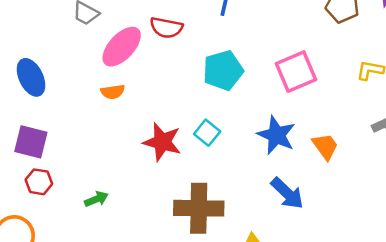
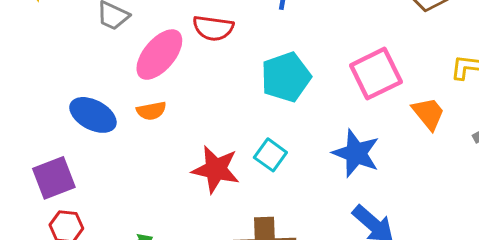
blue ellipse: (31, 77) -> (93, 115), moved, turned -33
purple square: (31, 142) -> (54, 178), turned -32
orange trapezoid: (325, 146) -> (428, 113), moved

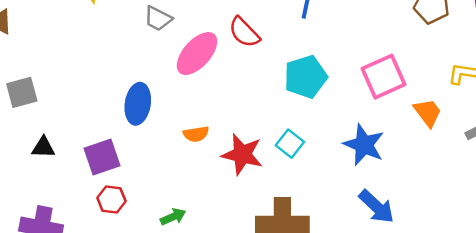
red semicircle: (213, 28) -> (244, 32), turned 36
orange semicircle: (151, 111) -> (196, 134), moved
blue ellipse: (93, 115) -> (138, 104), turned 69

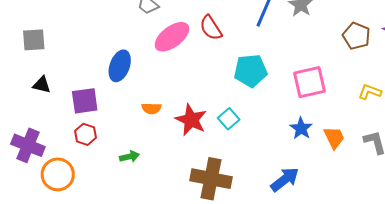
orange trapezoid: (428, 113) -> (334, 138), moved
orange semicircle: (196, 134) -> (151, 108), moved
blue star: (364, 145) -> (301, 128), moved, size x0.7
blue arrow: (377, 207) -> (285, 179), turned -92

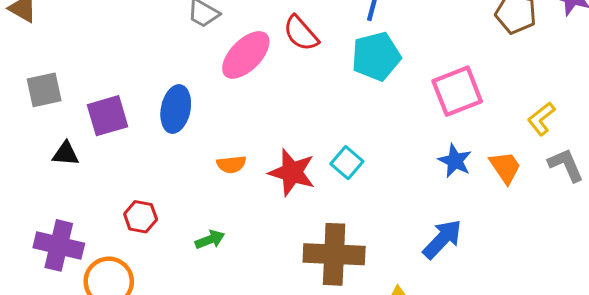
cyan pentagon: (251, 71) -> (376, 56), moved
yellow L-shape: (370, 92) -> (541, 119), moved, turned -50
purple square: (85, 101) -> (108, 116), moved

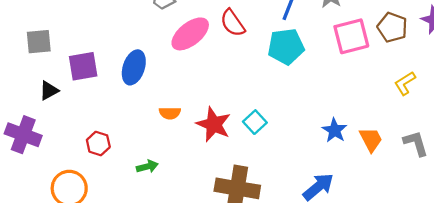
pink square: (457, 91) -> (351, 36), moved
yellow L-shape: (541, 119) -> (405, 83), moved
black triangle: (66, 154) -> (49, 91), turned -40
purple cross: (59, 245) -> (23, 135), moved

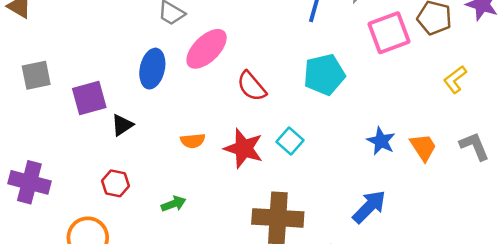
red semicircle: (233, 23) -> (252, 86), moved
cyan pentagon: (286, 47) -> (324, 75), moved
blue ellipse: (134, 67) -> (152, 69), moved
black triangle: (49, 91) -> (122, 125), moved

